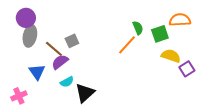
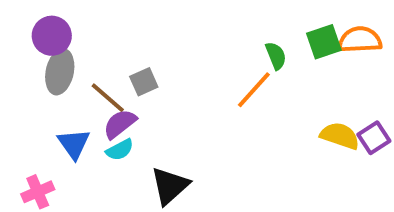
green square: (160, 34) -> (324, 42), moved
yellow semicircle: (171, 56) -> (340, 136), moved
cyan semicircle: (67, 82) -> (120, 150), moved

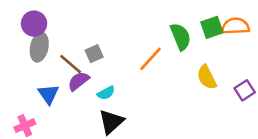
green semicircle: (276, 56) -> (181, 37), size x1.5
orange line: (254, 90) -> (150, 59), moved
yellow semicircle: (340, 136) -> (207, 77), moved, turned -135
cyan semicircle: (120, 150) -> (106, 93), moved

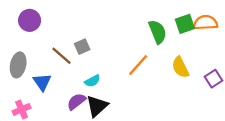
gray ellipse: (39, 47) -> (18, 65), moved
orange line: (150, 59) -> (138, 65), moved
purple semicircle: (78, 81) -> (76, 101), moved

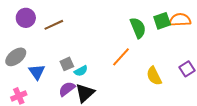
gray square: (82, 47) -> (67, 64), moved
brown line: (62, 56) -> (54, 25), moved, turned -66
gray ellipse: (18, 65) -> (16, 57), turned 40
yellow semicircle: (180, 67) -> (154, 76), moved

